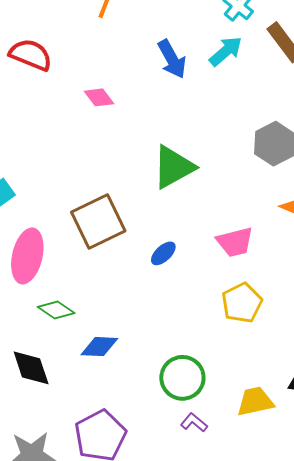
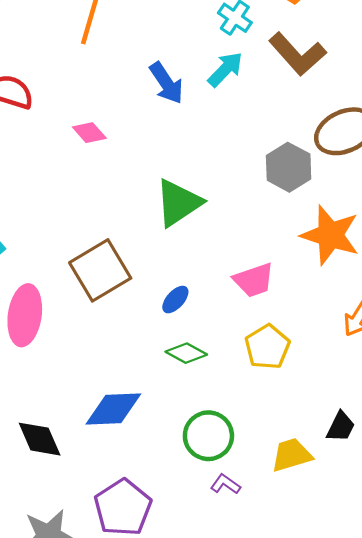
green diamond: (56, 310) -> (186, 353), moved
blue diamond: (99, 347) -> (113, 409), size x1.4

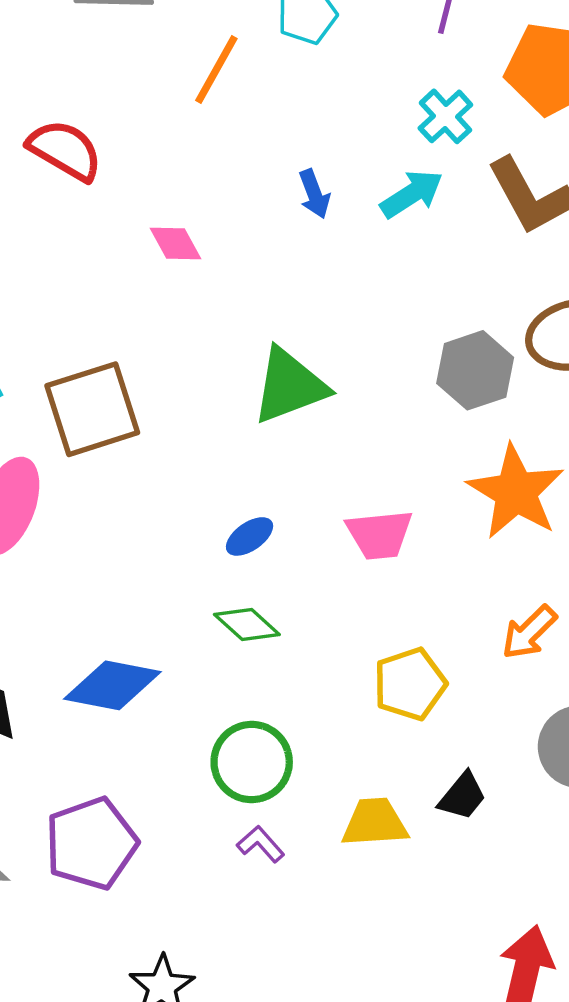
blue arrow: (166, 83) -> (314, 194), size x0.7
brown square: (100, 270) -> (92, 409), moved
yellow pentagon: (267, 347) -> (410, 684), moved

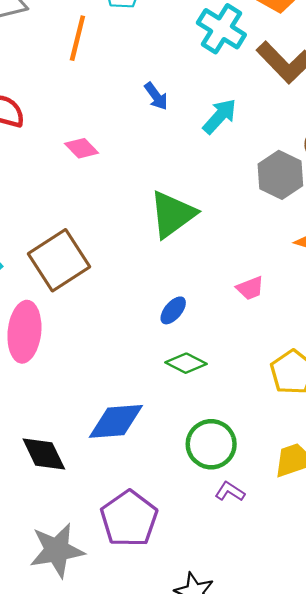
cyan cross: (445, 116) -> (221, 29), size x1.4
cyan arrow: (412, 194) -> (220, 116), moved
pink trapezoid: (380, 535) -> (250, 288), size x0.7

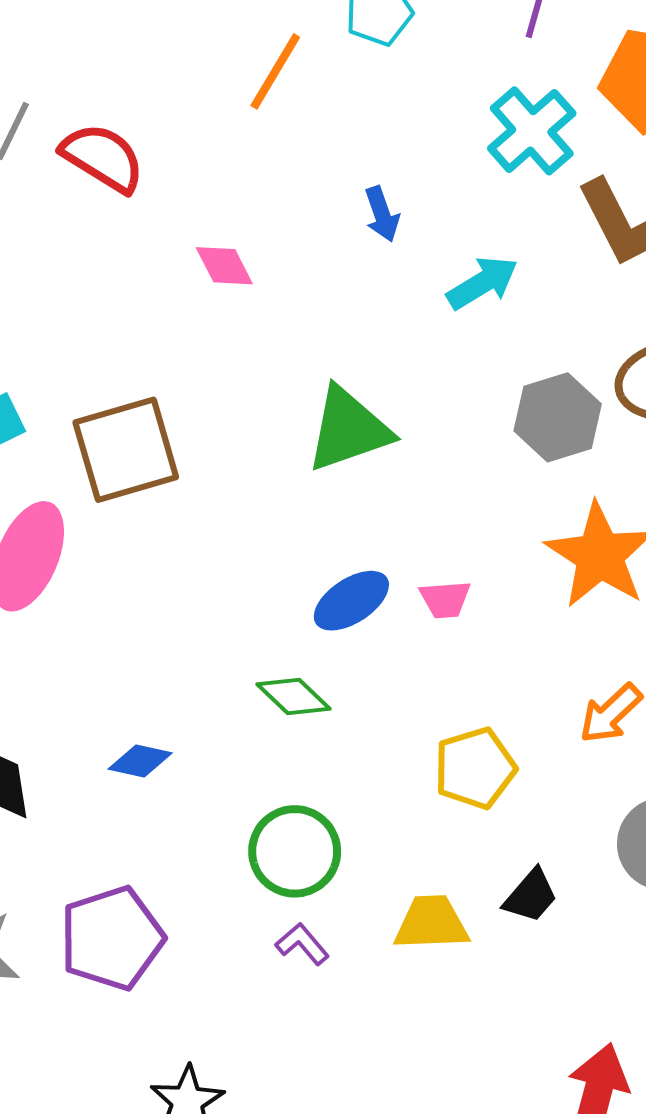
blue ellipse: (173, 310) -> (351, 601), moved, size x1.4
blue diamond: (116, 421) -> (140, 761), size x0.6

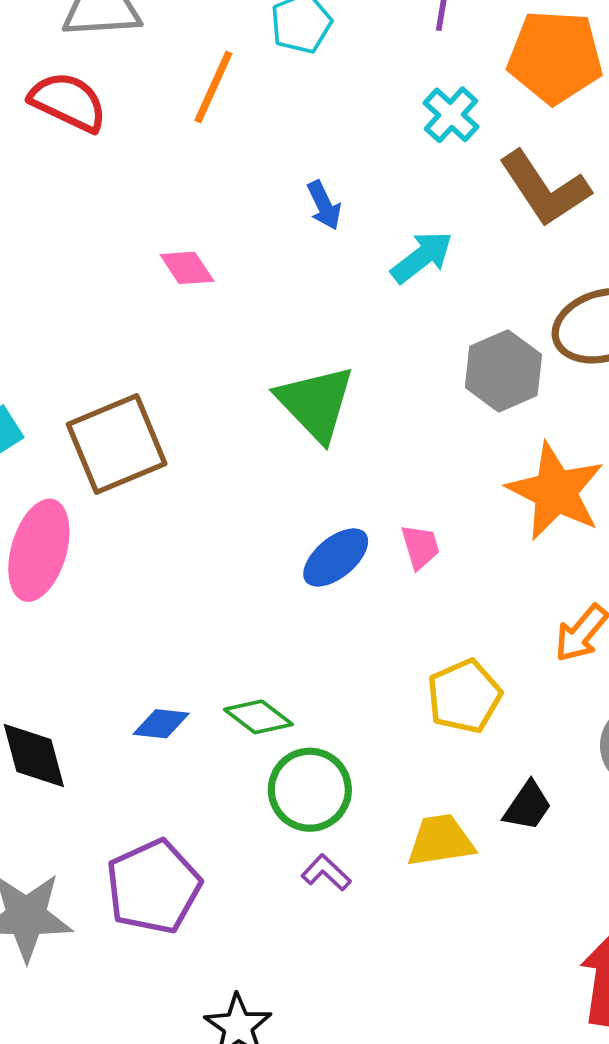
cyan cross: (532, 131) -> (451, 115), size x0.7
red semicircle: (103, 158) -> (68, 102), moved
green triangle: (348, 429) -> (316, 403), turned -48
pink trapezoid: (445, 599) -> (420, 547), turned -96
green diamond: (293, 697) -> (258, 717), moved

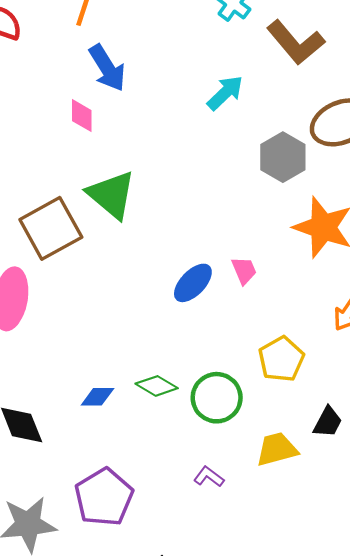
blue arrow: (324, 205) -> (107, 68), moved, size x1.6
pink diamond: (187, 268) -> (82, 116), turned 40
green triangle: (316, 403) -> (111, 195), moved
green circle: (310, 790) -> (217, 398), moved

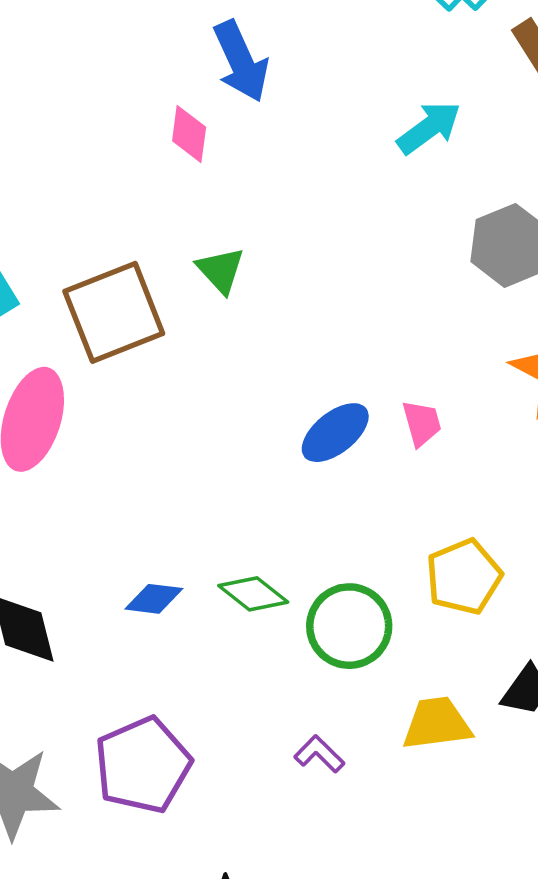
green triangle: (111, 195) -> (221, 270), size x0.6

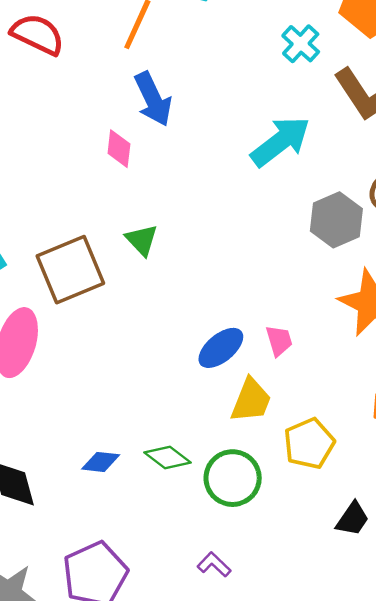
cyan arrow: (429, 128) -> (280, 142), size x1.4
yellow trapezoid: (437, 724) -> (251, 400), moved, turned 120

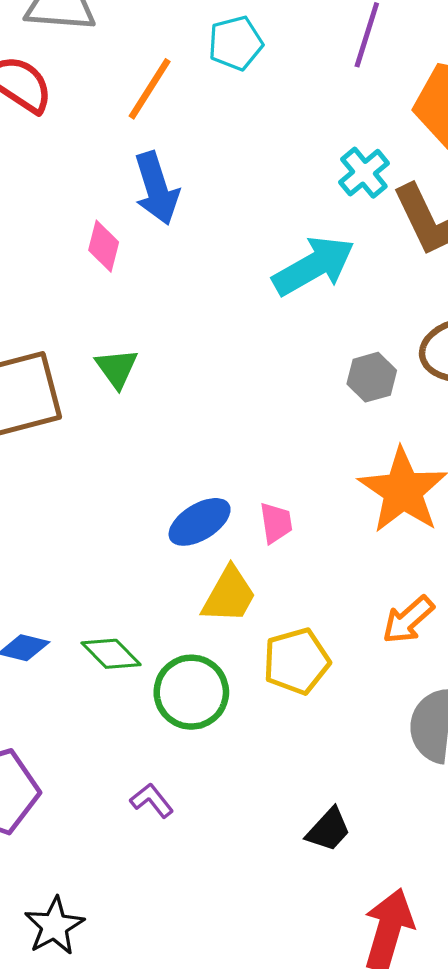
cyan cross: (301, 44) -> (364, 173), moved
gray hexagon: (336, 220) -> (372, 377), size x0.7
black trapezoid: (352, 519) -> (328, 830), moved

